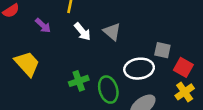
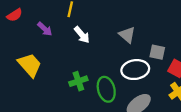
gray triangle: (112, 32) -> (127, 35), moved

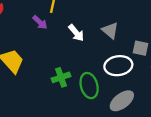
purple arrow: (45, 29) -> (40, 22), moved
white arrow: (82, 35) -> (76, 33), moved

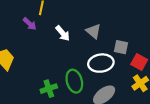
green cross: (61, 77) -> (49, 89), moved

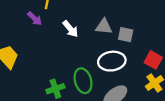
gray triangle: (93, 31) -> (104, 27), turned -35
gray square: (121, 47) -> (126, 35), moved

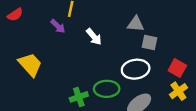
gray triangle: (104, 27) -> (136, 24), moved
green ellipse: (83, 81) -> (107, 89), turned -75

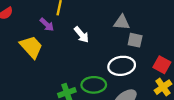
yellow trapezoid: (30, 65) -> (31, 47), moved

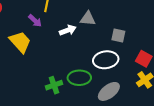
gray triangle: (122, 22) -> (88, 19), moved
white arrow: (81, 35) -> (68, 30), turned -70

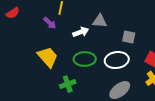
yellow trapezoid: (20, 42) -> (48, 57), moved
green ellipse: (79, 78) -> (85, 59), moved

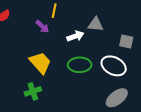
white ellipse: (117, 60) -> (114, 66), turned 35
green cross: (68, 84) -> (33, 91), moved

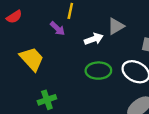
gray triangle: (96, 24) -> (116, 26), turned -35
yellow trapezoid: (40, 63) -> (32, 59), moved

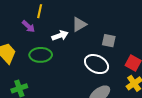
green ellipse: (98, 71) -> (41, 55), moved

